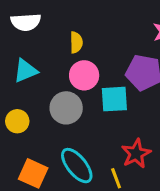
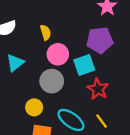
yellow circle: (17, 121) -> (34, 107), moved
red star: (136, 154) -> (98, 89), moved

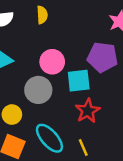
yellow semicircle: (46, 32) -> (42, 15), moved

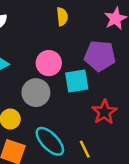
yellow semicircle: (42, 15) -> (62, 17), moved
red star: (88, 111) -> (104, 112), moved

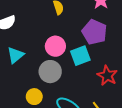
purple pentagon: (100, 56) -> (94, 32), turned 30

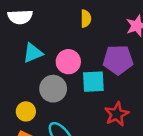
purple pentagon: (94, 32) -> (118, 60), turned 30
cyan triangle: (15, 55) -> (33, 53), moved

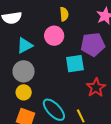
pink circle: (68, 62) -> (54, 36), moved
gray circle: (53, 89) -> (24, 71), moved

